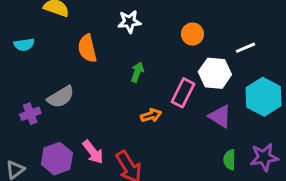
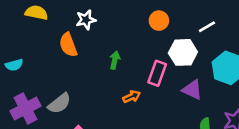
white star: (129, 22) -> (86, 20), moved
cyan semicircle: (24, 45) -> (14, 65), moved
gray semicircle: (61, 97) -> (59, 103), moved
purple cross: (30, 114) -> (25, 108), size x1.6

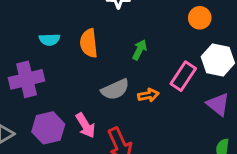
orange semicircle: (68, 45) -> (89, 43), moved
cyan semicircle: (14, 65) -> (49, 40), moved
gray semicircle: (59, 103) -> (115, 89), moved

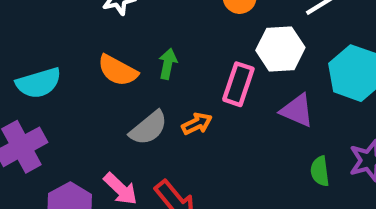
cyan semicircle: (49, 40) -> (39, 83), size x1.5
orange semicircle: (89, 43) -> (118, 70), moved, turned -40

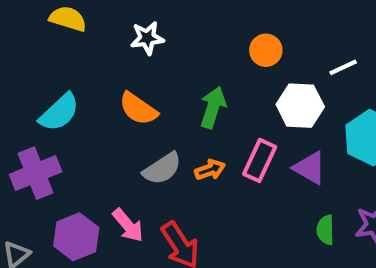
green arrow: (168, 64) -> (213, 107), moved, size x1.4
cyan semicircle: (39, 83) -> (59, 112), turned -33
pink rectangle: (238, 84) -> (260, 160), moved

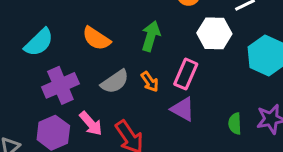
purple triangle: (310, 168) -> (183, 109), moved
orange arrow: (210, 170) -> (150, 82), turned 75
purple cross: (36, 173) -> (60, 85), moved

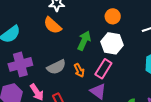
white hexagon: (214, 33) -> (112, 43), moved
orange semicircle: (96, 38) -> (52, 25), moved

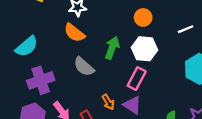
gray semicircle: (56, 67) -> (84, 67), moved, turned 72
orange arrow: (79, 70) -> (108, 102), moved

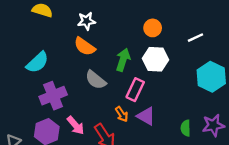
pink rectangle: (137, 79) -> (135, 90), moved

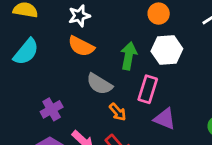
cyan semicircle: (37, 62) -> (26, 52), moved
purple cross: (53, 96) -> (52, 109), size x0.7
orange arrow: (122, 114) -> (118, 112), moved

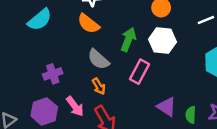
orange arrow: (118, 112) -> (99, 86), moved
purple triangle: (165, 119) -> (167, 107), moved

